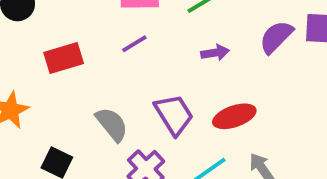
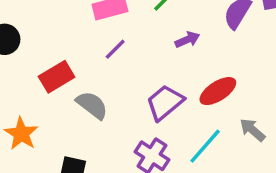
purple trapezoid: (174, 115) -> (165, 102), turned -84
gray semicircle: (112, 124) -> (92, 105), moved

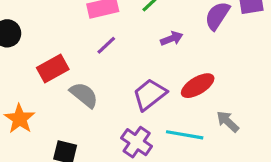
cyan line: (205, 146) -> (185, 135), turned 57

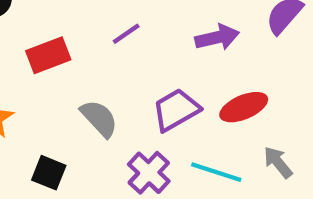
purple arrow: (172, 39) -> (217, 37), size x1.4
gray semicircle: (84, 95) -> (99, 118), moved

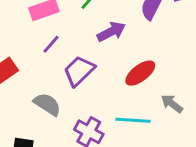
purple trapezoid: (176, 110) -> (79, 71), moved

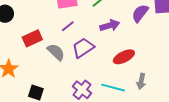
gray semicircle: (47, 104) -> (56, 52), moved
gray arrow: (172, 104) -> (141, 81), turned -126

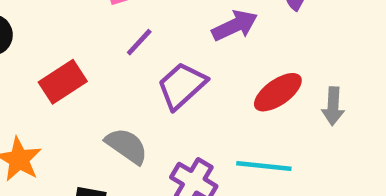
gray semicircle: (56, 52) -> (127, 146), moved
gray arrow: (141, 81) -> (333, 106), moved

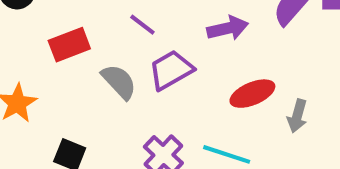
purple line: (139, 42) -> (142, 25), turned 72
gray semicircle: (127, 146) -> (119, 82), moved

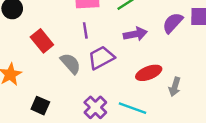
purple line: (142, 25) -> (85, 30), turned 42
red rectangle: (69, 45) -> (42, 41), turned 70

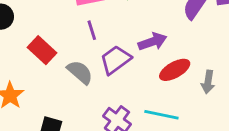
purple arrow: (135, 34) -> (152, 42), moved

